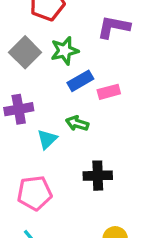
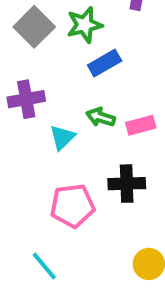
pink rectangle: (109, 92) -> (141, 125), moved
pink pentagon: (35, 193) -> (72, 206), moved

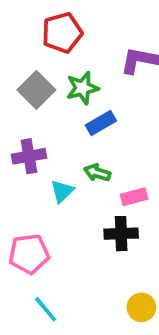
pink rectangle: (141, 125) -> (134, 197), moved
pink pentagon: (72, 206) -> (29, 254), moved

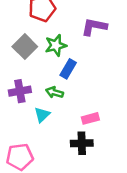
blue rectangle: (101, 123) -> (68, 69), turned -30
green arrow: (97, 173) -> (55, 92), moved

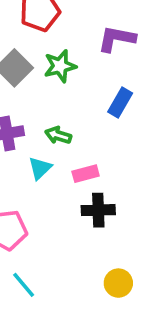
blue rectangle: (68, 69) -> (120, 103), moved
pink rectangle: (90, 118) -> (86, 174), moved

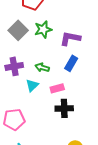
purple L-shape: (117, 39) -> (70, 38), moved
blue rectangle: (120, 103) -> (71, 63), moved

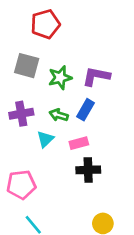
green star: (43, 29) -> (60, 78), moved
gray square: (18, 30) -> (27, 66), turned -30
blue rectangle: (71, 63) -> (85, 110), moved

